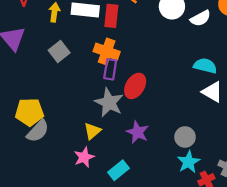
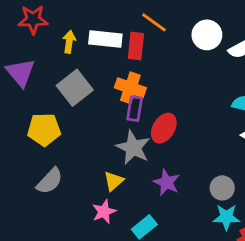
gray square: (59, 52) -> (75, 88), size x1.4
yellow pentagon: (29, 112) -> (44, 130), moved
cyan star: (189, 162) -> (226, 217), turned 30

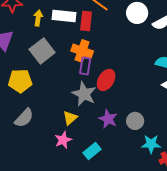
gray circle: (222, 188) -> (135, 121), moved

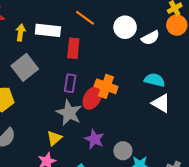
red rectangle: (86, 21) -> (73, 48), moved
orange cross: (82, 51) -> (106, 86), moved
gray circle: (135, 121) -> (123, 151), moved

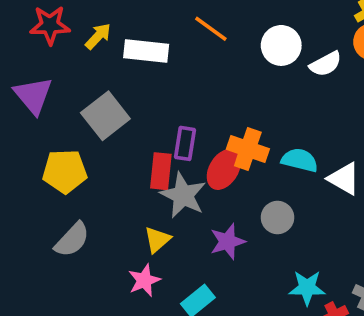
yellow arrow: (21, 32) -> (98, 36), moved, turned 35
red rectangle: (73, 48) -> (161, 171), moved
cyan semicircle: (155, 80) -> (300, 160), moved
purple star: (94, 139) -> (228, 242), turned 30
gray circle: (123, 151) -> (277, 217), moved

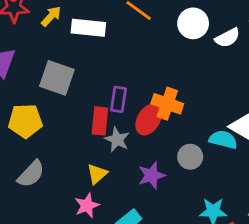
gray square: (105, 116) -> (57, 78), turned -33
cyan semicircle: (300, 160) -> (223, 140), moved
gray star: (183, 195) -> (117, 140), size x0.7

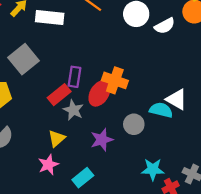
gray square: (57, 78) -> (24, 59), turned 32
red rectangle: (100, 121) -> (59, 95), turned 45

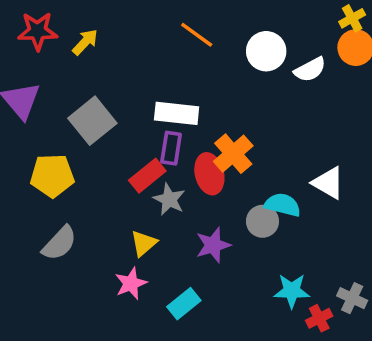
white rectangle: (50, 18) -> (177, 113), moved
orange cross: (115, 80) -> (233, 154), turned 30
red ellipse: (99, 93) -> (209, 174), turned -45
cyan semicircle: (161, 110) -> (283, 205), moved

